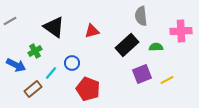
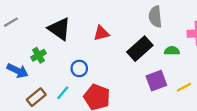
cyan line: (51, 73) -> (63, 93), moved

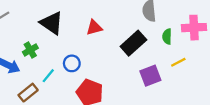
green semicircle: (172, 51) -> (167, 36), moved, turned -88
yellow line: (184, 87) -> (178, 62), moved
cyan line: (63, 93) -> (48, 76), moved

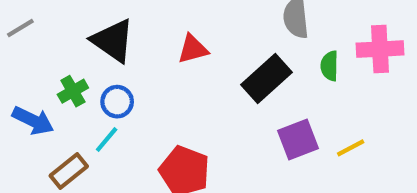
yellow line: (178, 62) -> (351, 148), moved
blue circle: (72, 63) -> (117, 102), moved

